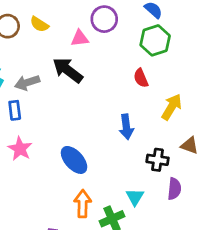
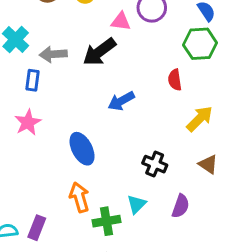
black arrow: (68, 70) -> (99, 52), turned -88
blue arrow: (126, 127) -> (121, 101), moved, turned 55
black cross: (157, 160) -> (155, 164), moved
orange arrow: (83, 204) -> (79, 197), turned -32

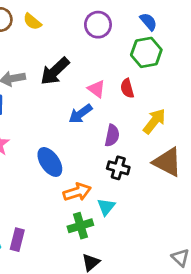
pink triangle: (121, 21) -> (96, 89), moved, turned 36
brown triangle: (208, 164) -> (167, 162), size x1.6
orange arrow: (79, 197) -> (77, 192), moved, turned 96
purple semicircle: (181, 206) -> (112, 136), moved

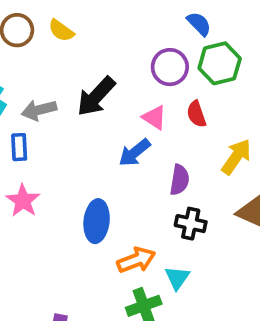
blue semicircle: (148, 22) -> (199, 24), moved
purple circle: (98, 25) -> (170, 67), moved
blue ellipse: (50, 162) -> (97, 221), turned 44

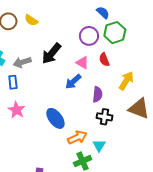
blue ellipse: (97, 221) -> (55, 118), turned -40

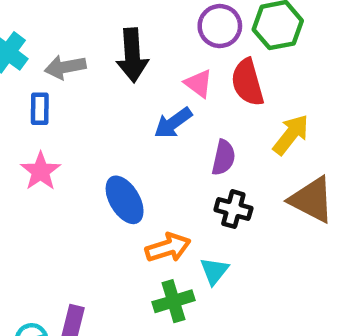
black arrow: (51, 53) -> (132, 55), turned -50
red semicircle: (104, 60) -> (248, 82), size x1.5

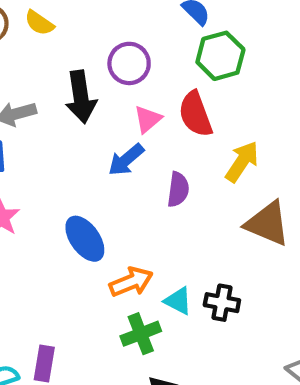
purple circle: (220, 26) -> (129, 63), moved
pink triangle: (198, 83) -> (148, 119), turned 48
black cross: (233, 209) -> (222, 303), moved
cyan triangle: (214, 271) -> (178, 301), turned -36

